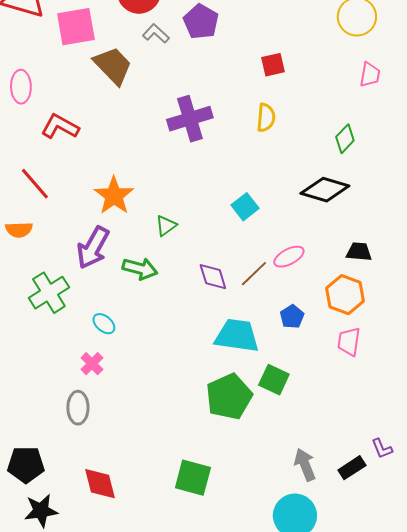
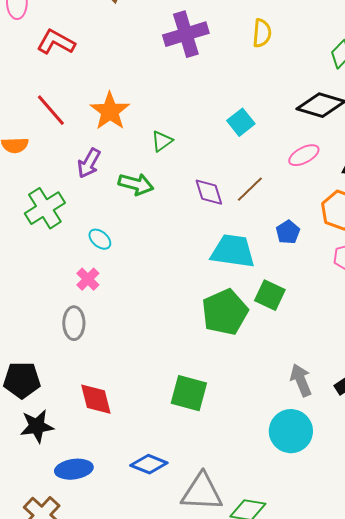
red line: (35, 184) -> (51, 110), moved
purple arrow: (93, 248) -> (89, 163), size x0.7
pink ellipse: (289, 257) -> (304, 155), moved

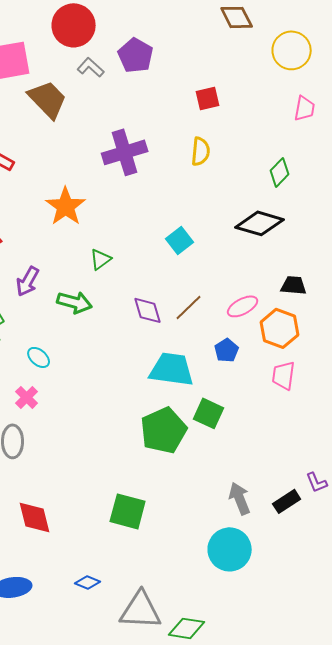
orange star: (110, 111) -> (66, 206), moved
pink ellipse: (304, 155) -> (243, 306), moved
blue diamond: (149, 464) -> (88, 582), size x0.7

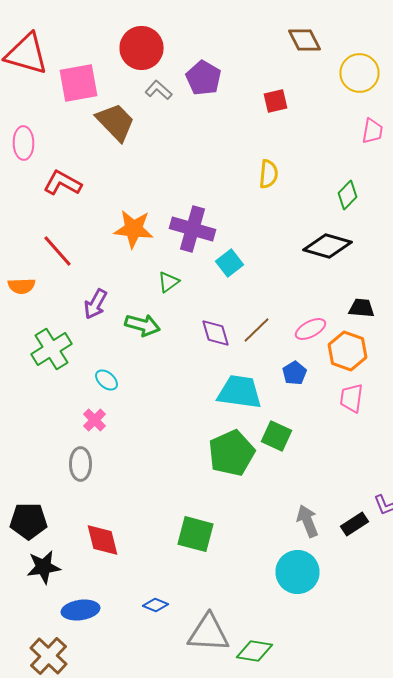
red square: (208, 98) -> (276, 101), moved
purple cross: (125, 152) -> (192, 229), moved, turned 33
orange star: (66, 206) -> (134, 229), turned -30
cyan square: (180, 240) -> (230, 263), moved

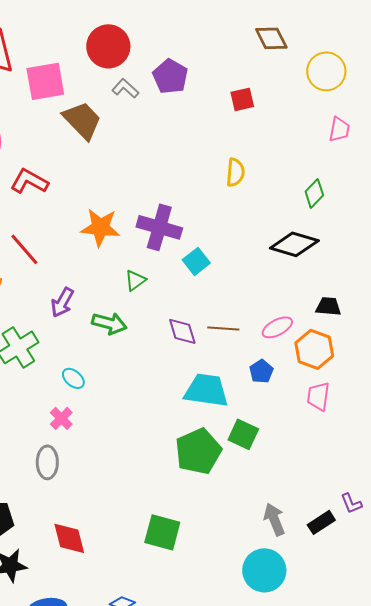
brown line: (256, 330) -> (223, 328), turned 48

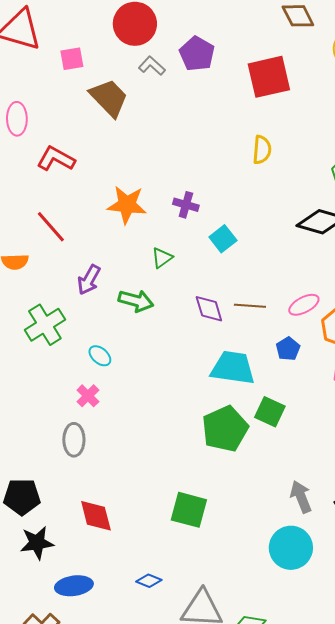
pink square: (45, 81) -> (72, 59), size x0.6
red square: (242, 99) -> (269, 77), size x1.8
purple cross: (159, 227) -> (186, 205), size x0.6

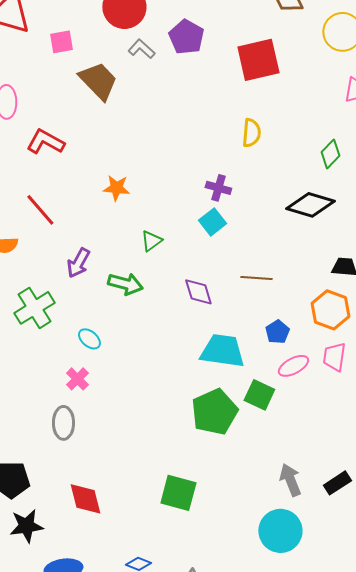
orange star: (127, 205) -> (116, 188), size x0.7
purple cross: (186, 205) -> (218, 188), moved
pink ellipse: (304, 305) -> (293, 366), moved
brown line: (250, 306) -> (256, 278), moved

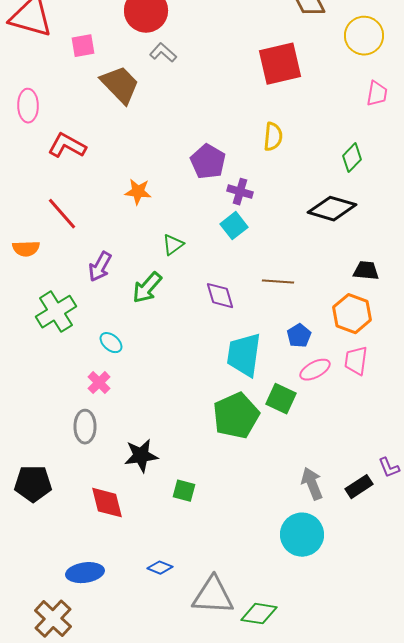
purple pentagon: (186, 37) -> (208, 162), moved
green arrow: (125, 284) -> (147, 288), turned 116
cyan trapezoid: (222, 351) -> (244, 355), turned -90
green square: (178, 493) -> (184, 491), moved, size x0.6
black star: (26, 526) -> (141, 456), moved

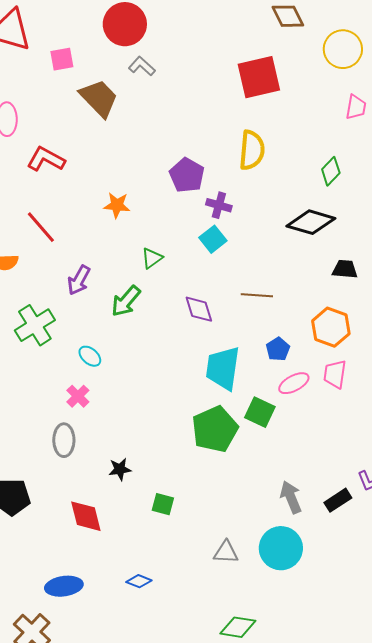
yellow semicircle: (273, 137) -> (252, 150), size x1.4
black trapezoid: (366, 271) -> (345, 269), moved
black star: (141, 456) -> (120, 469), size x0.7
gray triangle: (213, 596) -> (226, 552), moved, size x0.6

